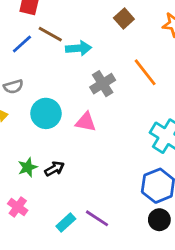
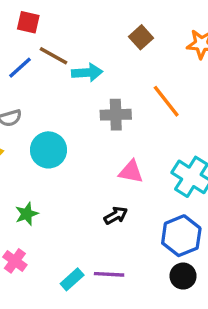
gray cross: (103, 84) -> (116, 115), turned 30
pink triangle: (86, 122) -> (131, 172), moved
black arrow: (54, 169) -> (116, 216), moved
purple line: (97, 218) -> (109, 274), turned -30

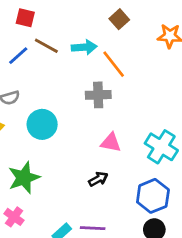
brown square: (141, 37) -> (119, 19), moved
cyan arrow: (87, 73) -> (84, 47), moved
orange line: (166, 101) -> (114, 64), moved
green star: (27, 214) -> (24, 178), size x1.6

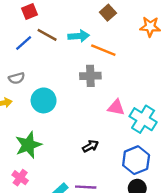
red square: (25, 18) -> (30, 11), turned -35
orange line: (114, 64) -> (103, 50), turned -30
pink triangle: (111, 143) -> (116, 107), moved

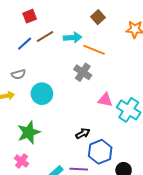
brown line: (47, 35) -> (45, 36), turned -60
gray cross: (90, 76) -> (83, 72), turned 36
blue hexagon: (136, 160) -> (100, 152), moved

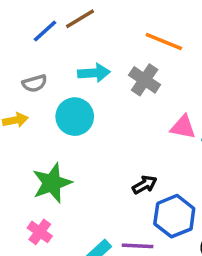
cyan arrow: (73, 38) -> (94, 73), moved

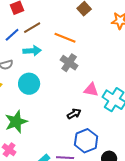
orange line: (164, 41) -> (65, 38), moved
cyan arrow: (94, 73) -> (32, 51), moved
black arrow: (145, 185) -> (74, 114), moved

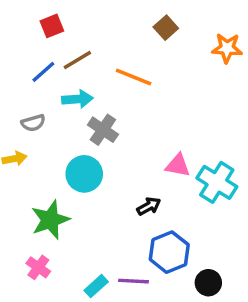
gray cross: (69, 63) -> (103, 130), moved
cyan circle: (29, 84) -> (84, 174), moved

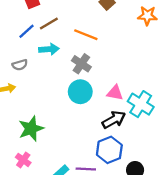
gray cross: (103, 130) -> (81, 64), moved
cyan circle: (84, 174) -> (80, 92), moved
black arrow: (149, 206) -> (114, 120), moved, size x1.5

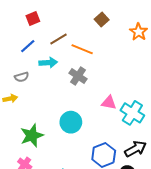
orange star: (147, 16) -> (139, 32), turned 30
brown line: (49, 23) -> (59, 39), moved
cyan circle: (80, 92) -> (71, 122), moved
black arrow: (114, 120) -> (136, 149), moved

